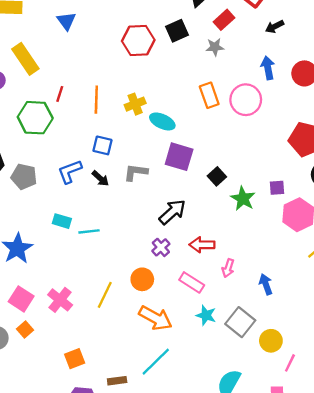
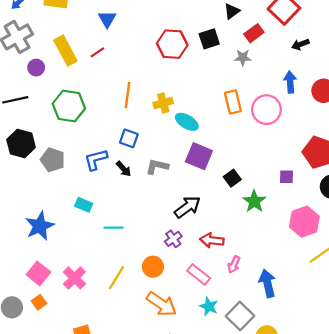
red line: (60, 94) -> (97, 52), moved, turned 32
purple square: (277, 188) -> (287, 177), moved
cyan line: (89, 231) -> (114, 228), moved
blue arrow: (266, 284) -> (267, 283), size x1.4

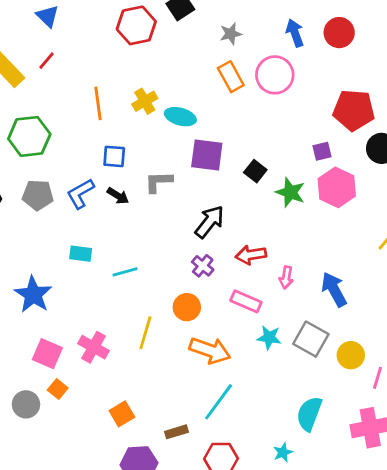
gray star: (243, 58) -> (231, 34), moved
gray pentagon: (53, 160) -> (38, 195), moved
pink hexagon: (304, 222) -> (337, 187), moved

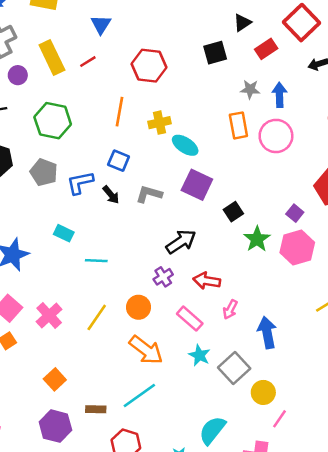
red hexagon: (136, 25) -> (149, 66), moved
blue arrow: (295, 33) -> (280, 95), moved
purple square: (322, 151) -> (295, 213), turned 35
orange square: (122, 414) -> (55, 379), turned -30

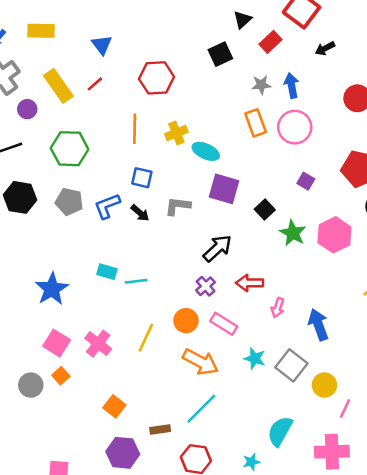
purple square: (295, 213) -> (306, 181), moved
cyan rectangle: (64, 233) -> (107, 272), moved
pink rectangle: (190, 319) -> (224, 324), moved

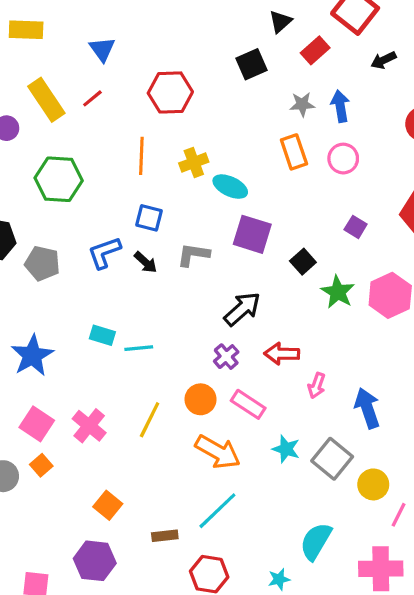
pink circle: (295, 127) -> (343, 159), size x0.7
gray pentagon: (69, 202) -> (42, 263), moved
purple hexagon: (123, 453) -> (95, 561), moved

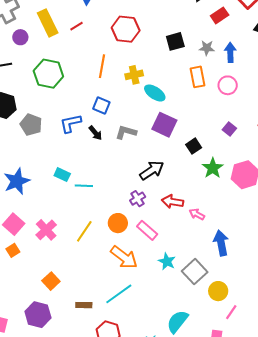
black square: (252, 64) -> (175, 41), moved
pink arrow: (317, 386) -> (197, 214), moved, turned 91

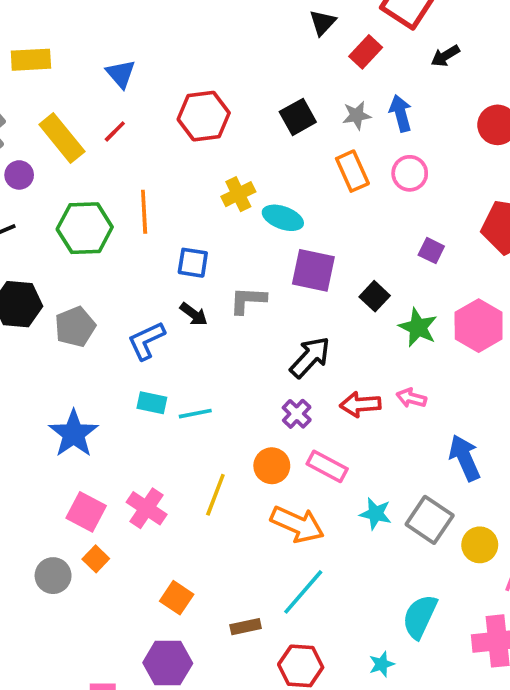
orange line: (102, 66) -> (144, 212), moved
blue L-shape: (71, 123) -> (146, 341), moved
gray pentagon: (31, 125) -> (75, 327), turned -30
pink arrow: (197, 214) -> (411, 398), moved

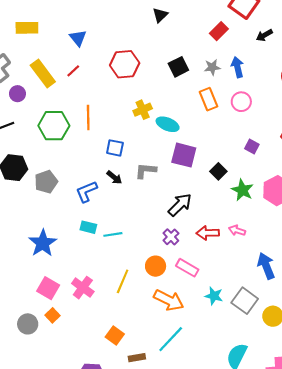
black triangle: (323, 23) -> (160, 15), moved
orange square: (177, 598) -> (115, 336), moved

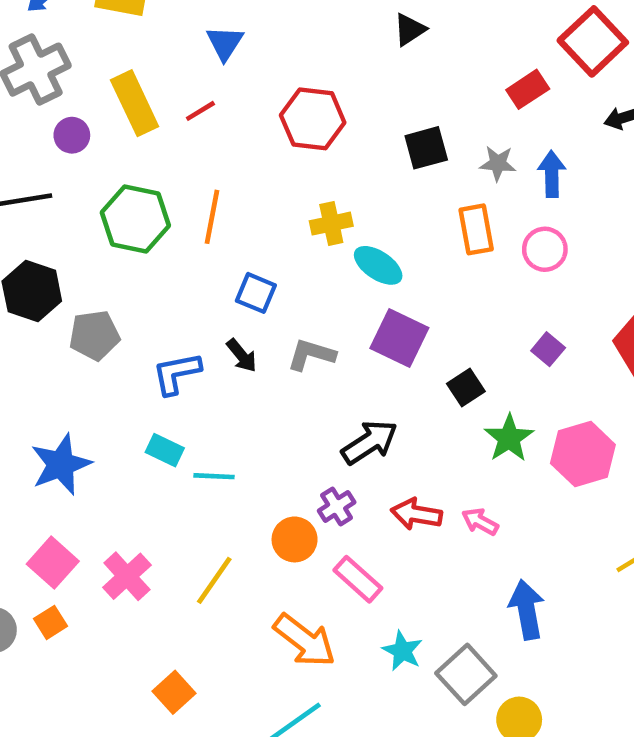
orange circle: (156, 266) -> (295, 539), moved

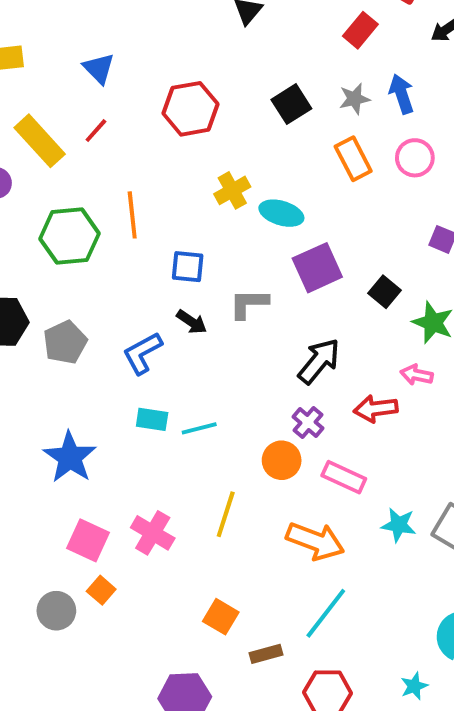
purple square: (399, 338) -> (317, 268), turned -33
pink arrow: (480, 522) -> (417, 375), moved

